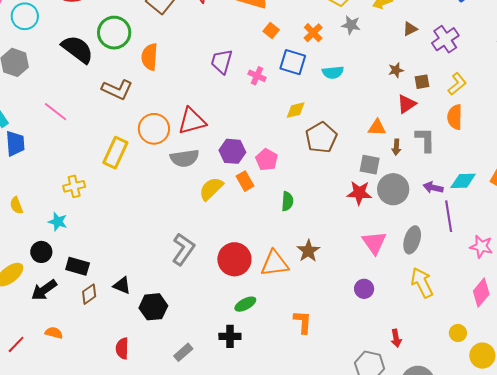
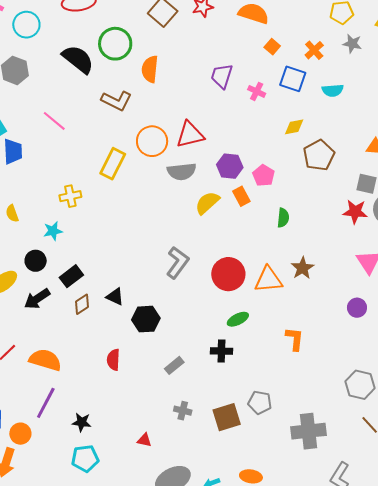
cyan star: (58, 222) -> (53, 231), turned -30
black rectangle: (78, 266) -> (71, 276), turned -55
orange semicircle: (54, 333) -> (45, 360), moved, size x1.8

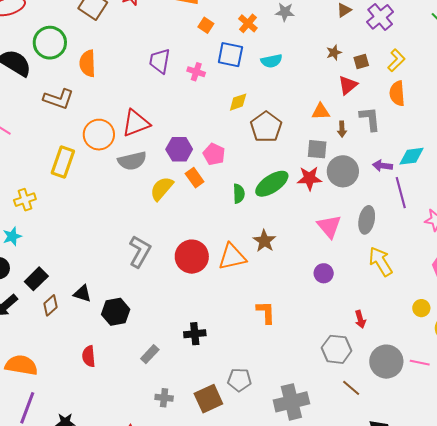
green ellipse: (238, 319) -> (272, 184), moved, size x1.6

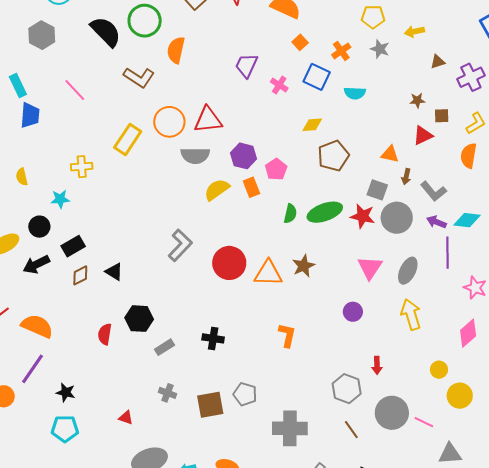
gray L-shape: (370, 119) -> (434, 191), moved, turned 132
black hexagon: (116, 312) -> (139, 319), moved

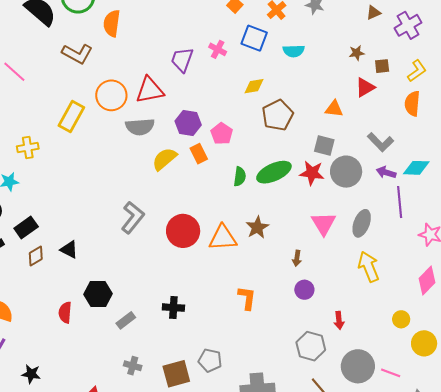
purple trapezoid: (247, 66) -> (182, 60), moved
brown arrow: (406, 177) -> (297, 258), moved
purple circle: (353, 312) -> (304, 290), moved

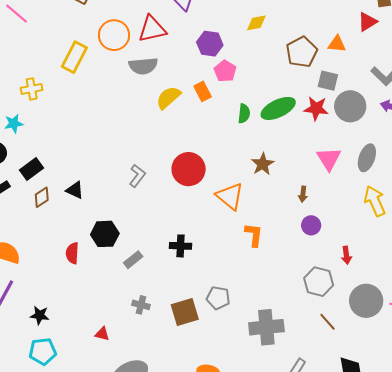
brown pentagon: (278, 115) -> (302, 52), moved
purple hexagon: (188, 123) -> (210, 44), moved
gray L-shape: (133, 218) -> (137, 176), moved, size x0.7
orange triangle: (223, 238) -> (230, 196), moved, turned 44

